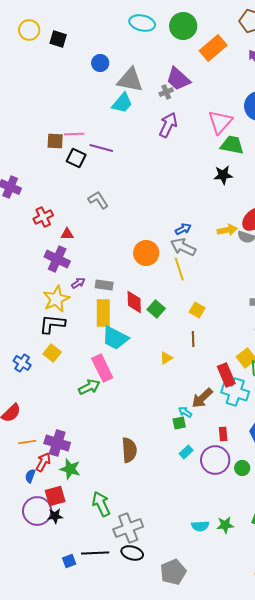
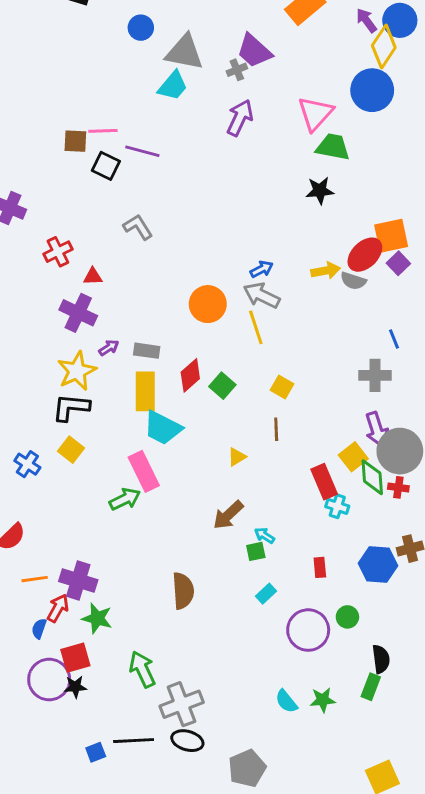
red diamond: (134, 302) -> (190, 375), turned 50
cyan cross: (235, 392) -> (337, 506), size x0.6
brown arrow: (202, 398) -> (228, 515), moved
purple circle: (215, 460) -> (308, 630), moved
cyan semicircle: (200, 526) -> (286, 701), turned 54

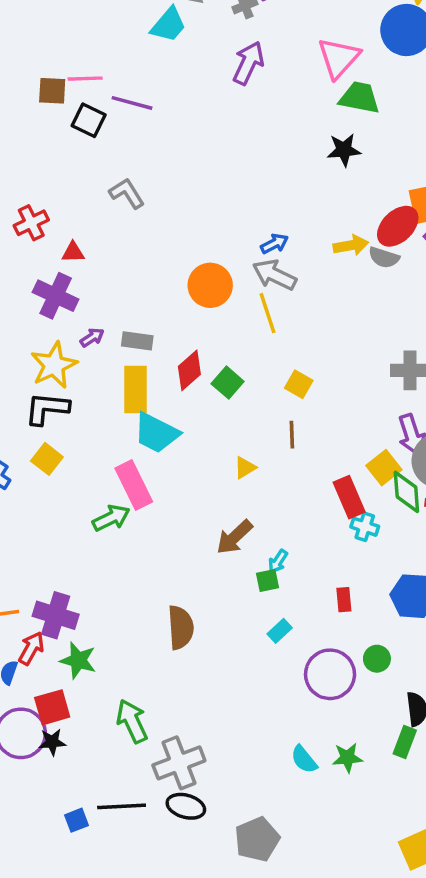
cyan arrow: (265, 535) -> (278, 561), turned -90

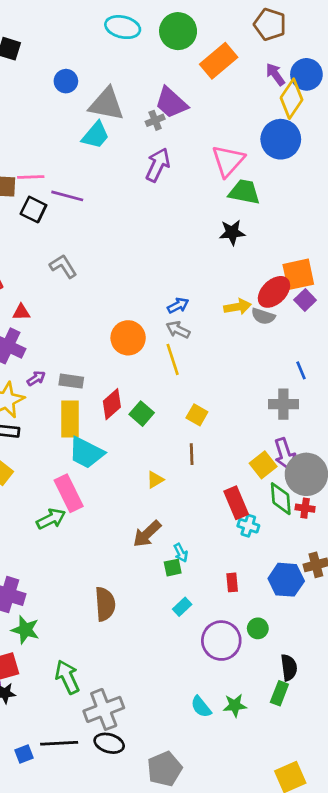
gray arrow: (274, 275) -> (178, 330), size x0.7
yellow square: (384, 468) -> (263, 465), moved
cyan arrow: (278, 561) -> (181, 553), turned -60

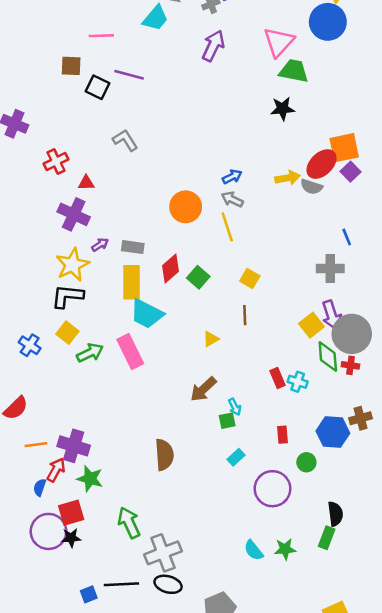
pink line: (31, 177) -> (101, 36), moved
red rectangle: (236, 503) -> (277, 378), moved, size x0.7
green arrow: (51, 519) -> (90, 353), moved
green circle: (258, 628) -> (306, 462), moved

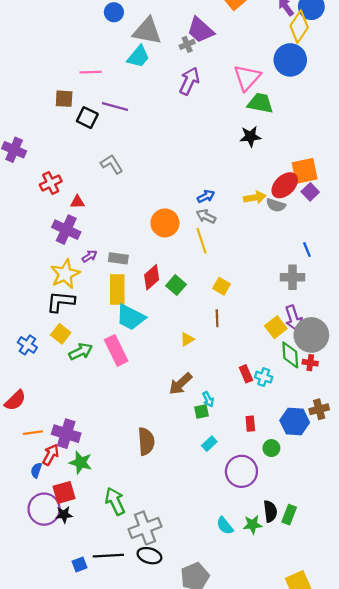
black semicircle: (335, 514) -> (270, 511), moved

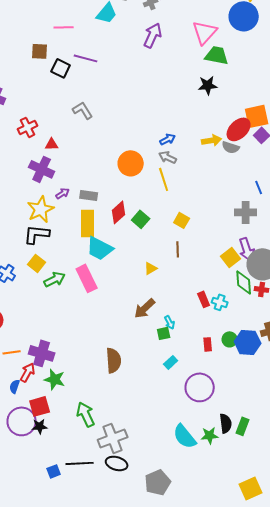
green circle: (271, 448) -> (230, 339), moved
cyan semicircle: (225, 526) -> (185, 436), size x1.5

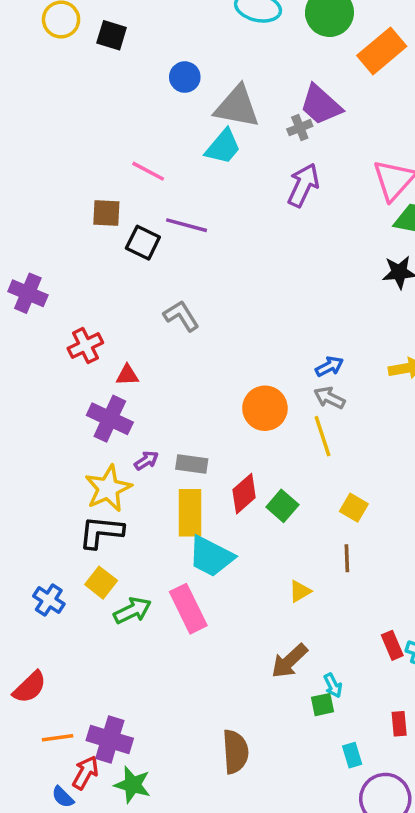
pink line: (64, 27) -> (148, 171), turned 30
cyan rectangle: (171, 362) -> (352, 755), moved, turned -64
blue semicircle: (15, 386) -> (63, 797), turned -64

